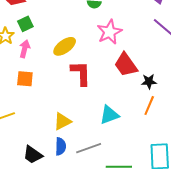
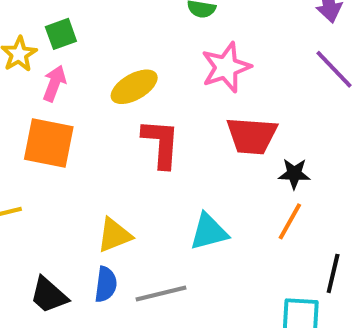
red trapezoid: (126, 65) -> (252, 136), turned -56
orange square: (25, 79) -> (49, 143), size x1.5

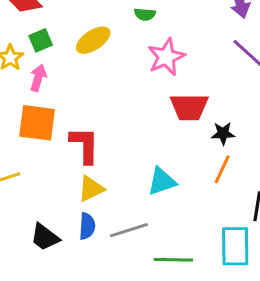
yellow ellipse: (134, 87) -> (93, 40), moved
red L-shape: (161, 143) -> (85, 145), moved

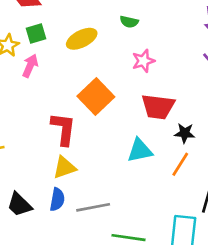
pink star: (166, 57) -> (143, 61), size x0.7
orange square: (37, 123) -> (96, 96), moved, turned 32
cyan triangle: (162, 181) -> (140, 150), moved

